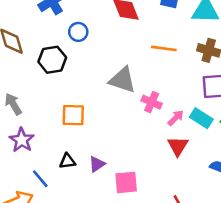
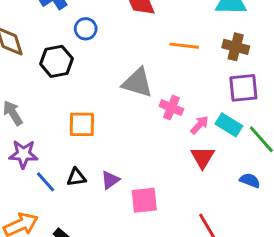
purple star: (22, 140) -> (23, 154), turned -30
blue line: (40, 179) -> (46, 182), moved

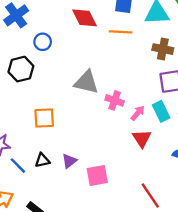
orange line: (184, 46) -> (121, 32), moved
cyan rectangle: (229, 125) -> (161, 111), turned 36

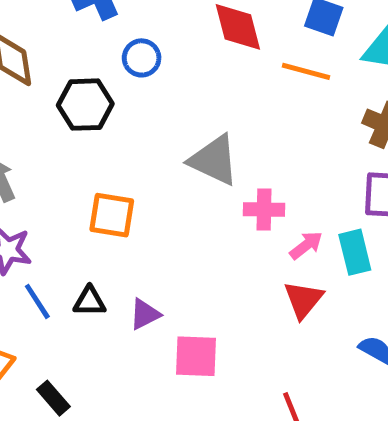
pink cross: (115, 100) -> (264, 209), turned -30

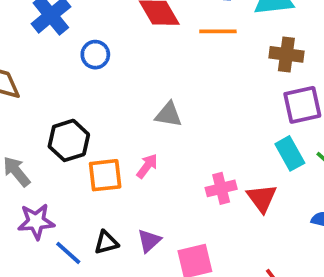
black hexagon: (85, 105) -> (69, 140), moved
gray triangle: (214, 160) -> (169, 115), size x0.7
pink cross: (264, 209) -> (221, 188), moved
pink arrow: (306, 245) -> (147, 166), moved

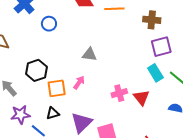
purple triangle: (149, 241) -> (82, 123), size x1.6
black triangle: (106, 242) -> (53, 113), moved

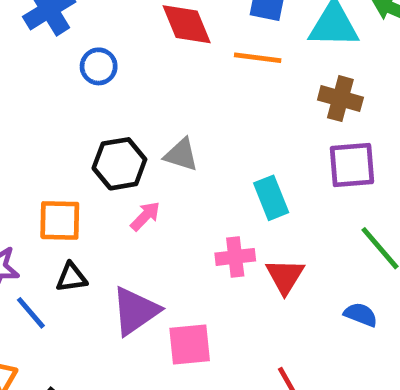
black hexagon: (36, 70) -> (119, 164), moved
cyan rectangle: (155, 73) -> (271, 198), moved
orange square: (57, 88) -> (60, 220), moved

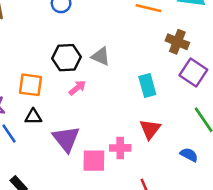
brown cross: (340, 99) -> (177, 42), moved
purple square: (352, 165) -> (193, 72), turned 32
pink cross: (235, 257) -> (120, 148), moved
purple triangle: (135, 311) -> (66, 139), turned -40

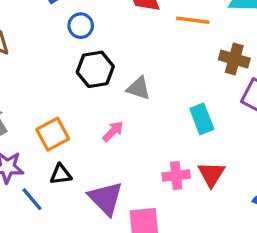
black hexagon: (66, 58) -> (95, 69), moved
orange square: (30, 85) -> (53, 134), turned -30
pink cross: (120, 148) -> (176, 176), moved

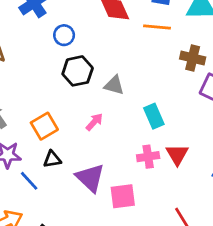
cyan rectangle: (202, 119) -> (154, 116), moved

